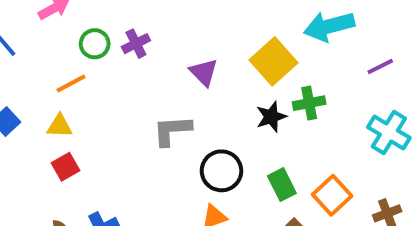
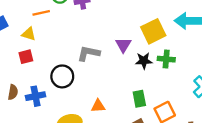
purple triangle: (204, 72) -> (123, 45), moved
black circle: (221, 171) -> (62, 76), moved

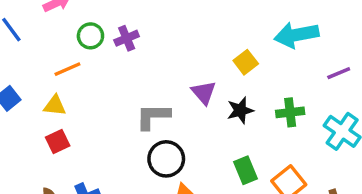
yellow square: (153, 31) -> (246, 62), size x0.6
green cross: (166, 59) -> (290, 112), moved
black circle: (62, 76) -> (166, 159), moved

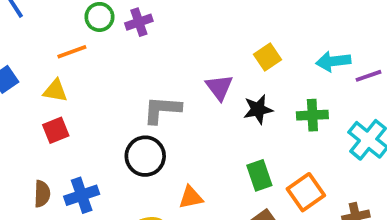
cyan arrow: (296, 35) -> (333, 61), moved, size x0.7
black circle: (166, 159) -> (145, 156), moved

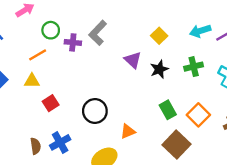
purple cross: (139, 22) -> (73, 42), moved, turned 35
gray L-shape: (162, 110) -> (98, 33), moved, turned -40
red square: (56, 130) -> (51, 103), moved

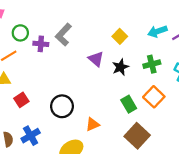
orange square: (198, 115) -> (154, 97), moved

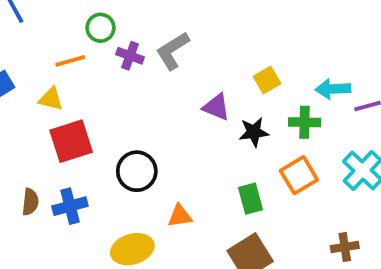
purple triangle: (96, 59) -> (216, 107), turned -35
green cross: (152, 64) -> (305, 122), moved
orange square: (154, 97) -> (299, 175), moved
red square: (21, 100) -> (71, 141), size x1.6

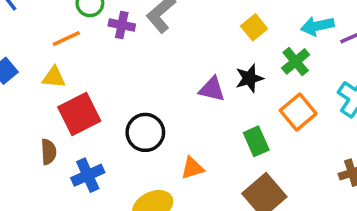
purple triangle: (216, 107) -> (212, 89), moved
green cross: (305, 122) -> (296, 61), turned -32
brown semicircle: (30, 202) -> (49, 152), moved

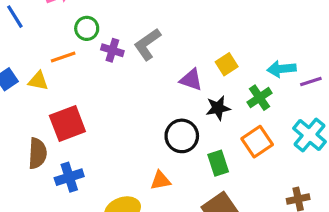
yellow triangle: (54, 77) -> (38, 81), moved
purple triangle: (212, 89) -> (191, 80), moved
black circle: (145, 132) -> (182, 136), moved
brown semicircle: (49, 152) -> (37, 153), size x1.4

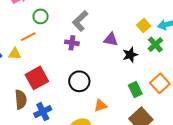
purple cross: (112, 50) -> (72, 43), moved
yellow square: (227, 64) -> (144, 25), moved
black circle: (182, 136) -> (79, 81), moved
orange square: (257, 142) -> (160, 83), moved

